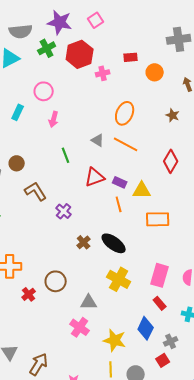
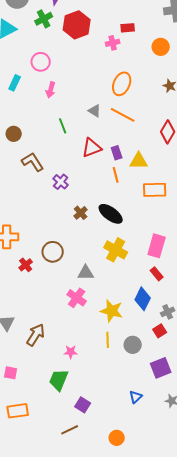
orange circle: (155, 72) -> (161, 47), moved
pink cross: (103, 73) -> (113, 43), moved
purple rectangle: (120, 182) -> (117, 153), turned 48

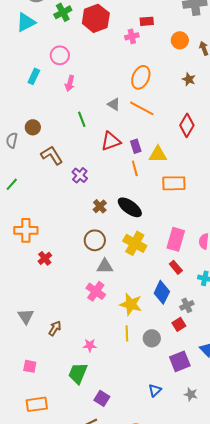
brown circle: (53, 252) -> (95, 240), moved
brown arrow: (36, 335) -> (55, 328), size x0.7

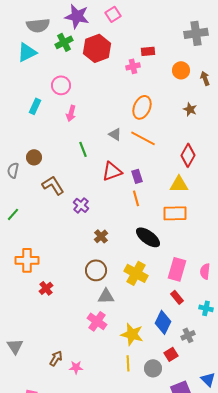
yellow triangle: (158, 154) -> (179, 184), moved
black ellipse: (130, 207) -> (148, 237), moved
gray triangle: (26, 316) -> (15, 346), moved
red square: (179, 324) -> (171, 354), moved
pink star: (90, 345) -> (76, 367), moved

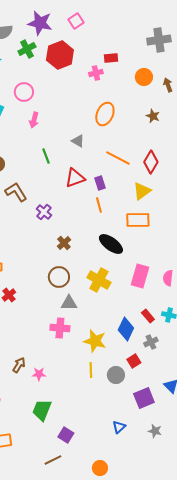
orange line: (143, 138) -> (118, 158), moved
yellow triangle: (179, 184) -> (142, 191), turned -36
red rectangle: (177, 297) -> (148, 316), moved
pink cross: (97, 321) -> (60, 328), turned -30

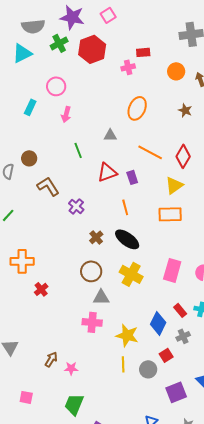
gray triangle: (78, 141) -> (110, 135), turned -32
orange line: (99, 205) -> (125, 207), moved
black ellipse: (111, 244) -> (127, 239), moved

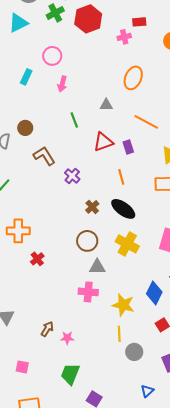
gray circle: (148, 369) -> (134, 352), moved

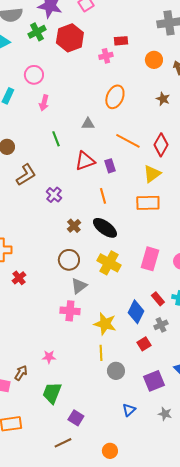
brown L-shape: (44, 156) -> (26, 175), turned 90
gray triangle: (97, 267) -> (79, 286), turned -36
brown arrow: (47, 329) -> (21, 373), moved

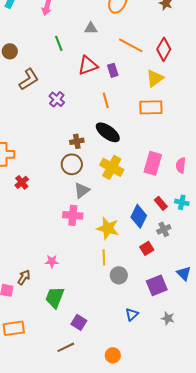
brown cross: (74, 226) -> (77, 141), moved, turned 32

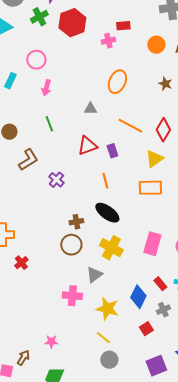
green line: (59, 43) -> (49, 124), moved
gray triangle: (82, 190) -> (94, 275), moved
yellow line: (104, 257) -> (103, 338), turned -49
gray circle: (119, 275) -> (109, 360), moved

